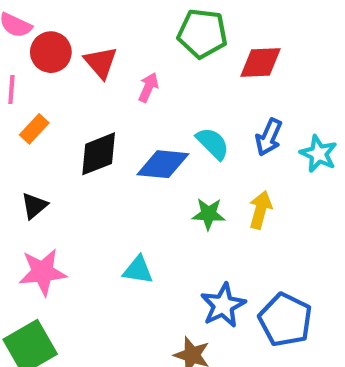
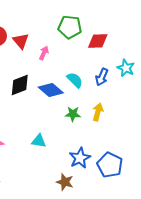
cyan star: (319, 154) -> (126, 68), moved
blue diamond: (163, 164) -> (51, 90), turned 35

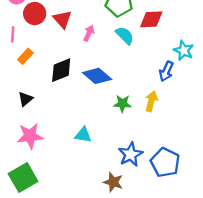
blue arrow: (102, 77) -> (166, 71), moved
cyan semicircle: (75, 80) -> (125, 35), moved

